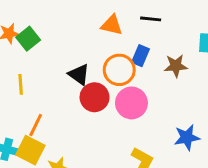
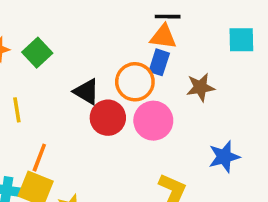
orange triangle: (112, 25) -> (163, 37), moved
green square: (28, 39) -> (37, 53), moved
brown star: (176, 66) -> (200, 87), moved

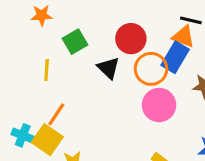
green square: (37, 53) -> (75, 42), moved
blue rectangle: (159, 62) -> (175, 57), size x1.4
red circle: (108, 118) -> (131, 39), moved

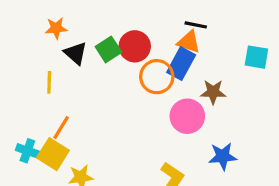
orange star: (42, 15) -> (56, 28), moved
green square: (75, 42) -> (108, 49), moved
black triangle: (108, 68) -> (76, 53), moved
pink circle: (159, 105) -> (187, 116), moved

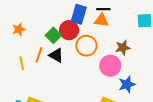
black triangle: (76, 53) -> (56, 55), moved
blue rectangle: (181, 64) -> (79, 14), moved
orange line: (61, 128) -> (39, 55), moved
blue star: (223, 156) -> (127, 84), moved

